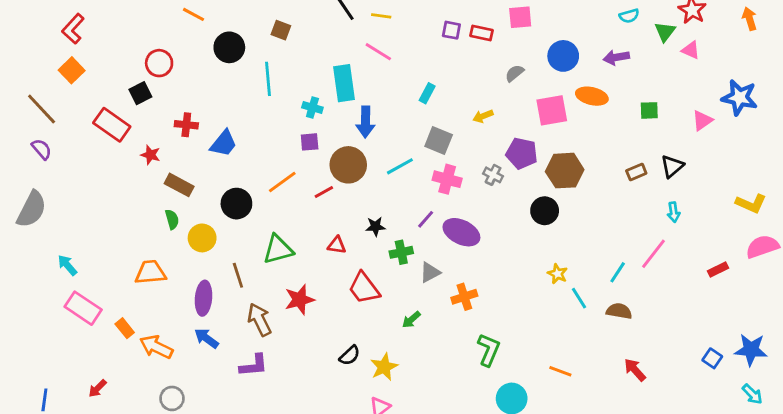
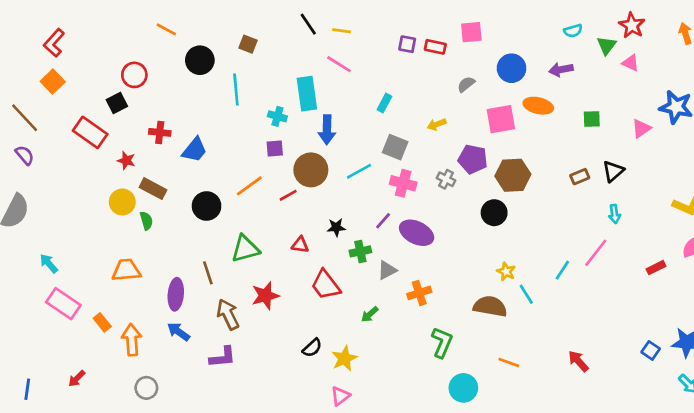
yellow circle: (202, 238) -> (122, 202), moved
brown semicircle: (619, 311) -> (490, 306), moved, size x1.4
orange arrow: (156, 347) -> (132, 340), turned 60

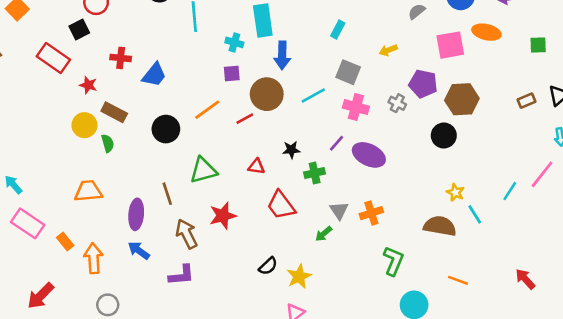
gray triangle: (387, 270) -> (339, 210), moved, turned -36
red arrow: (77, 379) -> (41, 296), size x1.6

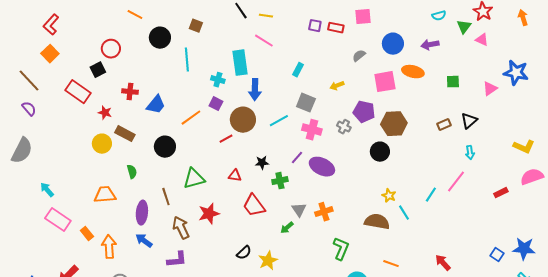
purple square: (232, 73) -> (216, 104), turned 32
orange line: (207, 110) -> (191, 118), moved
green semicircle: (108, 143) -> (132, 172), moved

